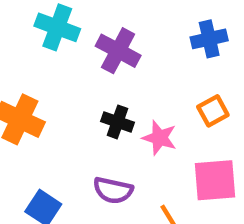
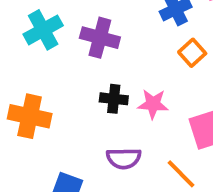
cyan cross: (57, 27) -> (43, 30), turned -36
orange square: (213, 111) -> (192, 53), moved

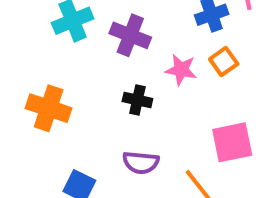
pink star: (153, 104) -> (181, 70), moved

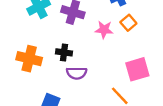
black cross: (137, 100) -> (64, 52), moved
purple semicircle: (141, 163) -> (77, 73), moved

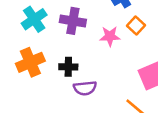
orange cross: (29, 59) -> (30, 62), moved, turned -30

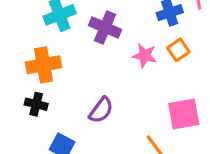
black cross: (68, 67) -> (36, 104), moved
purple semicircle: (85, 88) -> (101, 110), turned -60

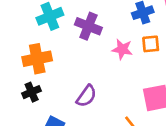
orange square: (178, 50) -> (151, 44), turned 30
black cross: (36, 104) -> (32, 92), turned -36

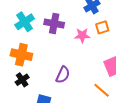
orange cross: (37, 59) -> (21, 55), turned 35

